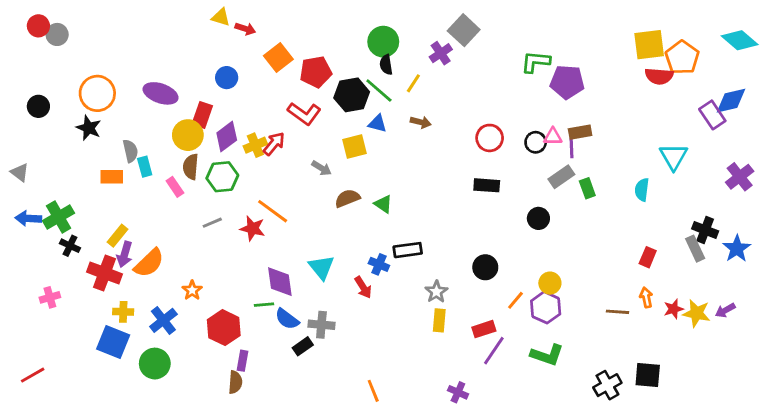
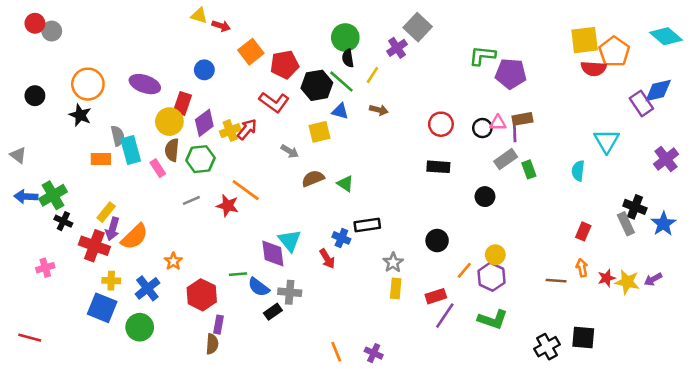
cyan rectangle: (145, 167) -> (131, 150), size x1.5
purple diamond: (280, 282) -> (273, 253), moved
red line: (33, 375) -> (30, 338), turned 45
purple cross: (458, 392) -> (374, 353), moved

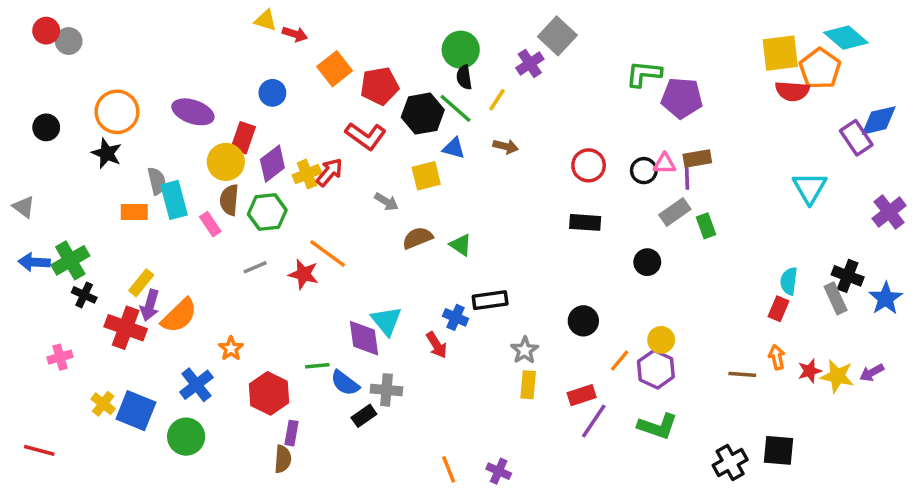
cyan diamond: (666, 36) -> (846, 38), moved
cyan semicircle: (578, 171) -> (789, 281), moved
yellow cross: (111, 281) -> (103, 404), moved, turned 36

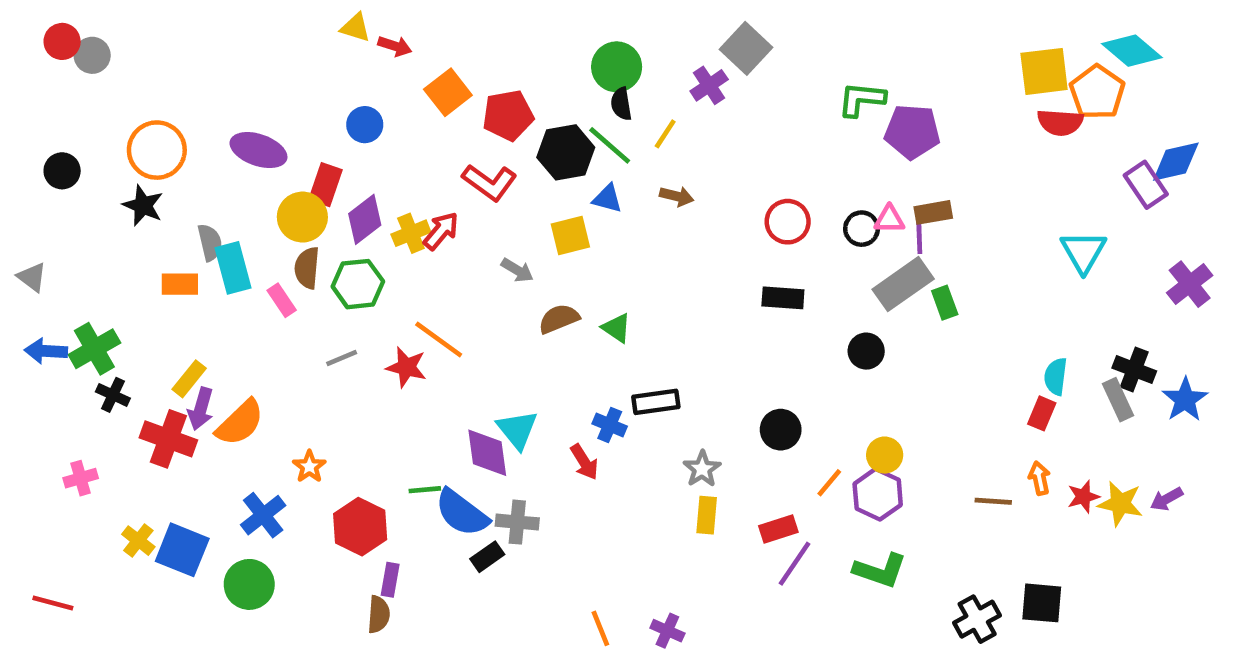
gray rectangle: (675, 212) -> (903, 284), size x1.4
blue semicircle: (345, 383) -> (462, 513), size x1.4

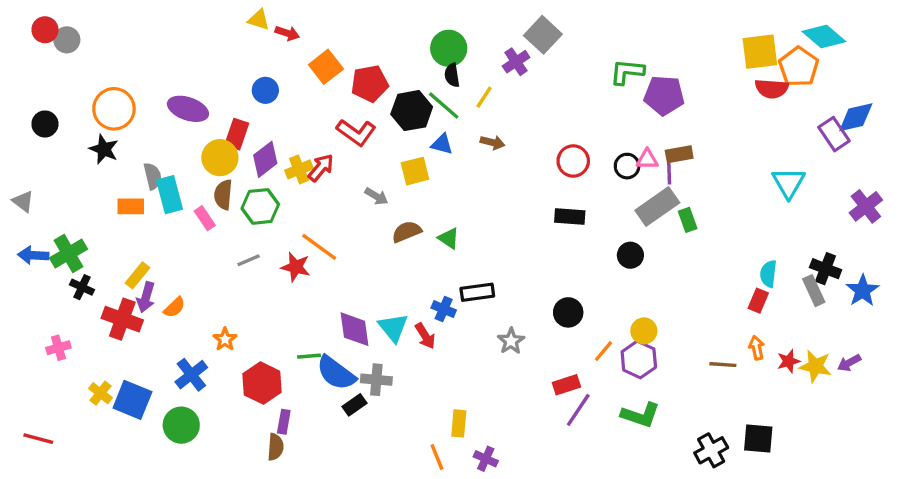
orange semicircle: (240, 423) -> (174, 307), size x0.6
cyan triangle: (517, 430) -> (393, 328), moved
yellow rectangle: (707, 515) -> (459, 423), moved

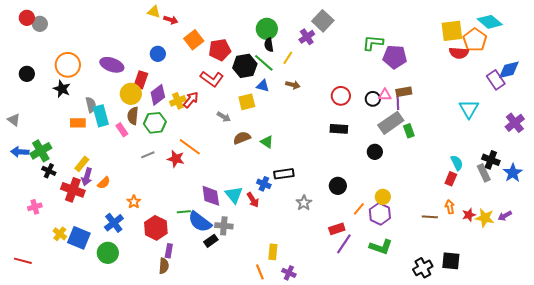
cyan semicircle: (768, 274) -> (457, 163), turned 147

